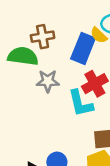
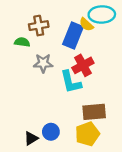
green semicircle: (23, 56) -> (22, 42), size x0.6

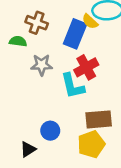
brown cross: (39, 26) -> (37, 23), turned 30
blue circle: (51, 132) -> (50, 131), moved

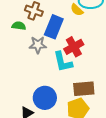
blue rectangle: (75, 34) -> (54, 27), moved
blue circle: (50, 131) -> (45, 98), size x1.5

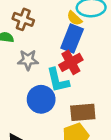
blue rectangle: (54, 27) -> (72, 39), moved
blue circle: (45, 98) -> (41, 99), moved

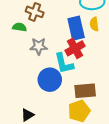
yellow semicircle: (74, 18) -> (94, 24), moved, turned 40
blue rectangle: (72, 39) -> (76, 28), turned -35

